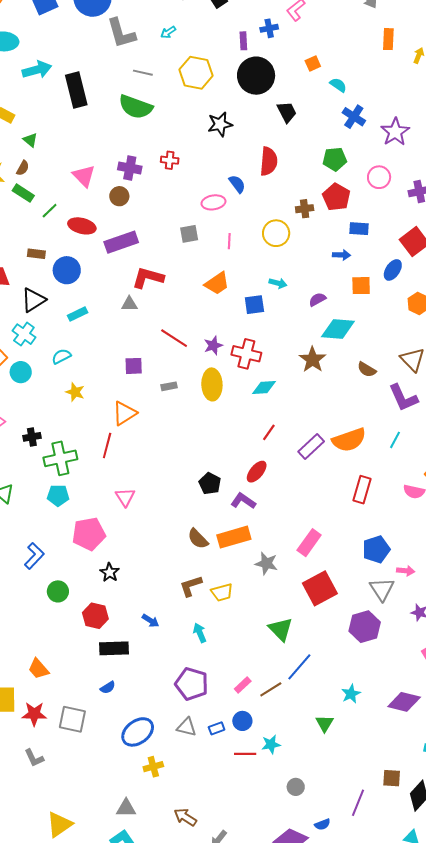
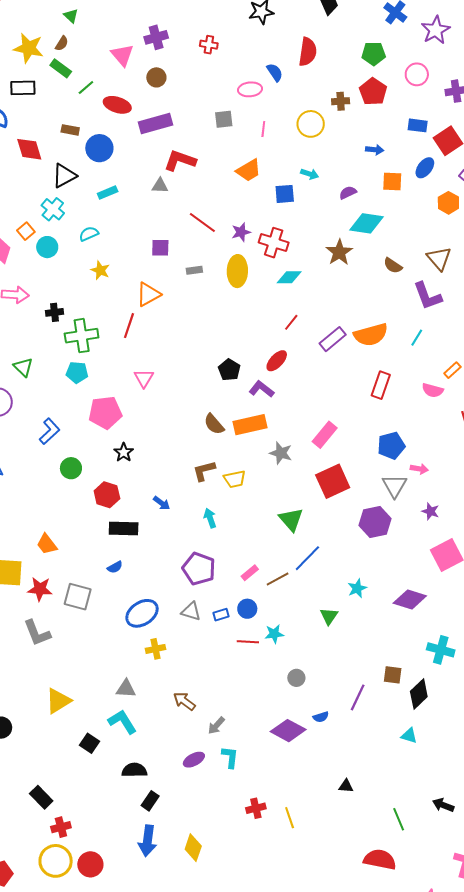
purple cross: (130, 168) -> (156, 37), moved, turned -30
blue rectangle: (359, 229) -> (418, 125), moved
gray L-shape: (34, 758) -> (37, 633), size x1.4

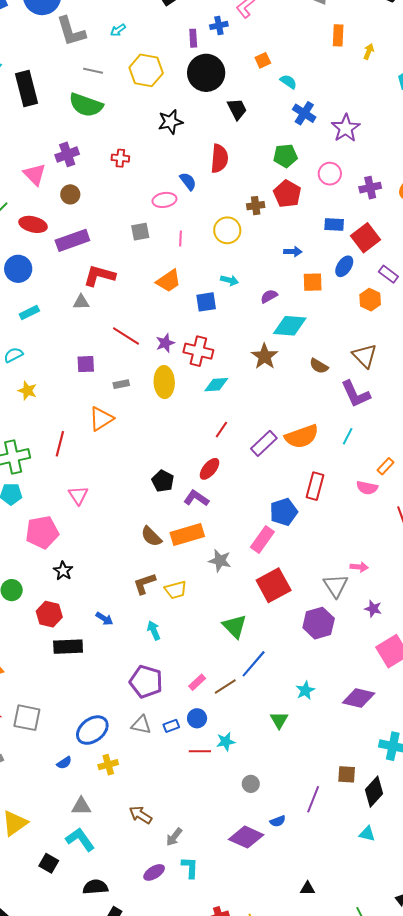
orange triangle: (148, 294) -> (101, 419), moved
blue pentagon: (391, 446) -> (284, 512), moved
blue semicircle: (115, 567) -> (64, 763), moved

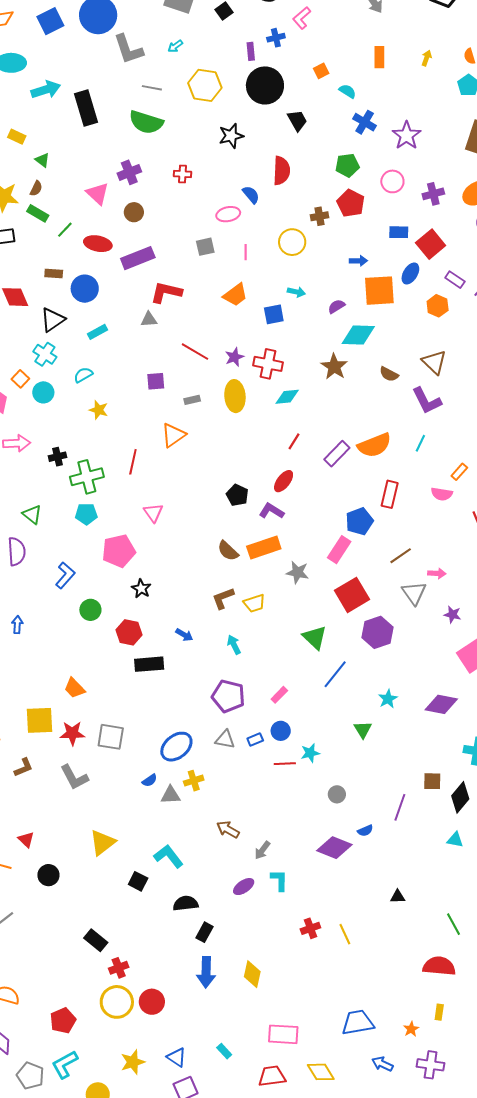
orange rectangle: (338, 35) -> (379, 57), moved
orange square: (313, 282) -> (379, 291), size x1.6
purple hexagon: (319, 623) -> (378, 632), moved
brown line: (225, 687) -> (401, 556), moved
gray triangle: (81, 806) -> (171, 795), moved

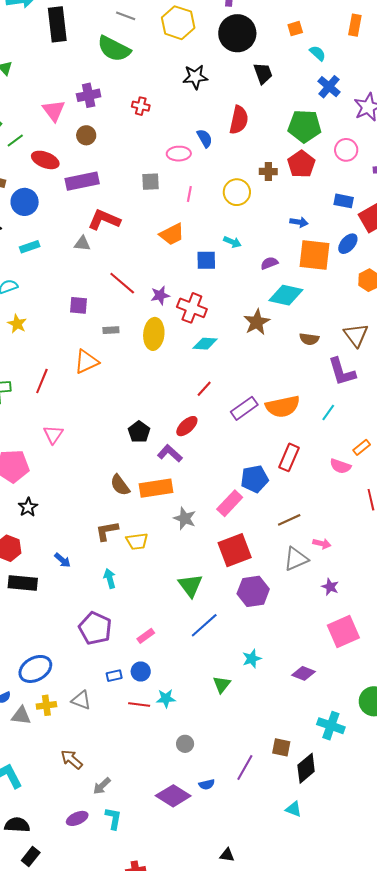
green pentagon: (347, 165) -> (305, 126), size x1.4
brown semicircle: (389, 374) -> (309, 339), turned -30
gray triangle: (414, 593) -> (296, 559), turned 32
purple diamond: (441, 704) -> (303, 673), size x0.7
gray triangle: (225, 739) -> (81, 700), moved

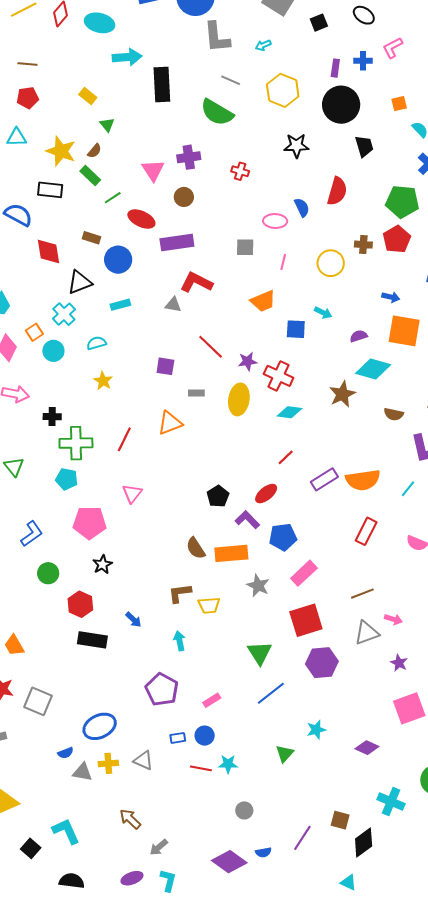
blue pentagon: (255, 479) -> (283, 537), moved

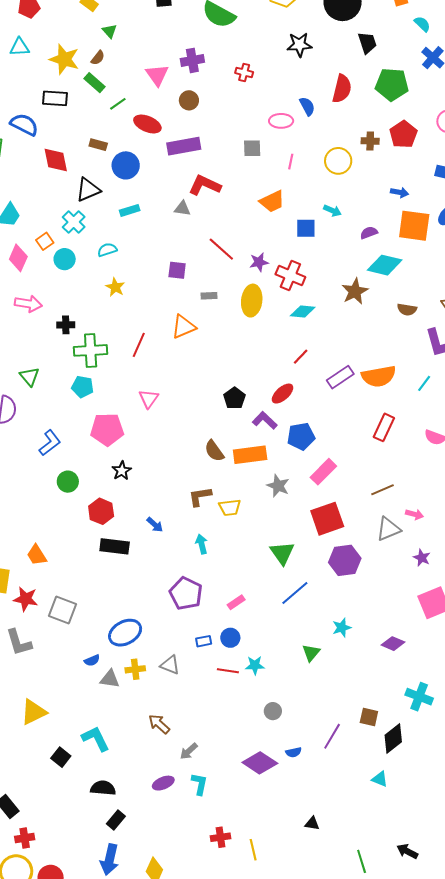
green pentagon: (402, 202) -> (392, 84), moved

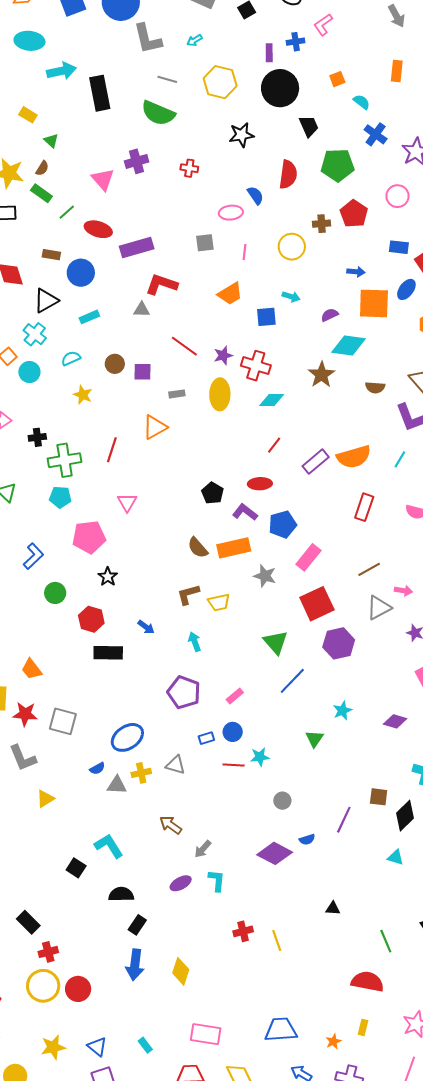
brown circle: (189, 100) -> (115, 364), moved
red ellipse: (283, 394) -> (260, 484), turned 45
yellow triangle: (34, 712) -> (45, 799), moved, size x0.7

